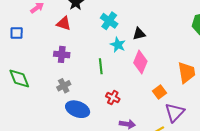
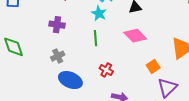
cyan star: (118, 45) -> (99, 13), moved
pink diamond: (140, 62) -> (135, 36), turned -70

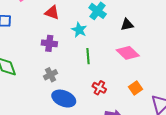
cyan star: (99, 13) -> (79, 30), moved
orange square: (153, 66) -> (136, 88), moved

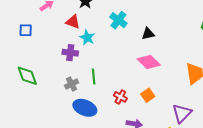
cyan star: (79, 30) -> (87, 38), moved
green line: (88, 56) -> (94, 77), moved
orange square: (136, 88) -> (148, 95), moved

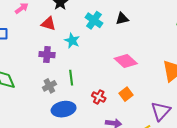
black triangle: (148, 34) -> (122, 19), moved
cyan star: (87, 38) -> (72, 41), moved
blue ellipse: (85, 108) -> (64, 109), turned -30

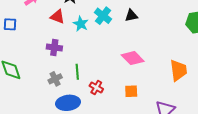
cyan star: (72, 41) -> (81, 24), moved
orange square: (126, 94) -> (131, 91), turned 32
red cross: (99, 97) -> (96, 87), moved

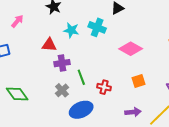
cyan cross: (103, 16) -> (97, 27), moved
red triangle: (57, 17) -> (49, 45), moved
purple cross: (54, 47) -> (62, 63), moved

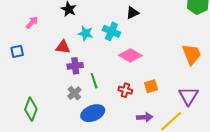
pink diamond: (131, 49) -> (130, 55), moved
red cross: (104, 87) -> (125, 90), moved
green diamond: (17, 94) -> (31, 109), moved, turned 55

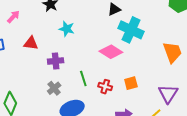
cyan cross: (111, 31) -> (131, 30), moved, size x1.4
red triangle: (63, 47) -> (31, 43), moved
green line: (94, 81) -> (83, 78), moved

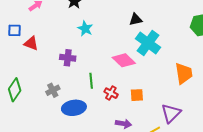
red triangle: (31, 43) -> (31, 43), moved
gray cross: (54, 88) -> (53, 90), moved

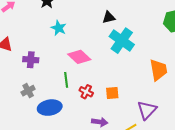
purple cross: (68, 58) -> (31, 60), moved
pink diamond: (124, 60) -> (79, 57), moved

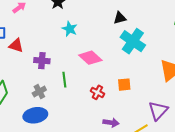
green line: (66, 80) -> (64, 80), moved
orange square: (112, 93) -> (124, 85), moved
blue ellipse: (50, 108) -> (35, 115), moved

